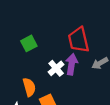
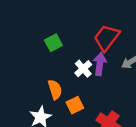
red trapezoid: (79, 40) -> (107, 38), turned 52

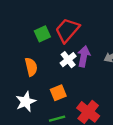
red trapezoid: (107, 38) -> (67, 30), moved
orange semicircle: (55, 90) -> (31, 67), moved

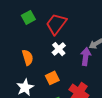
green square: (42, 34) -> (28, 17), moved
purple arrow: (84, 56) -> (86, 57), moved

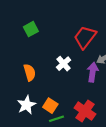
red trapezoid: (56, 24) -> (85, 37), moved
orange square: (52, 78) -> (50, 106), moved, turned -32

